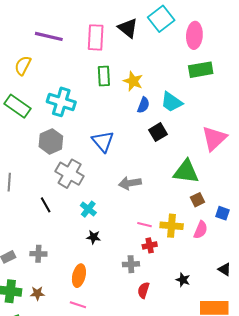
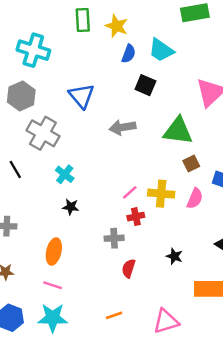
black square: (158, 132) -> (145, 85), turned -36
gray arrow: (130, 183) -> (123, 127), moved
pink line: (144, 225) -> (130, 192), turned -56

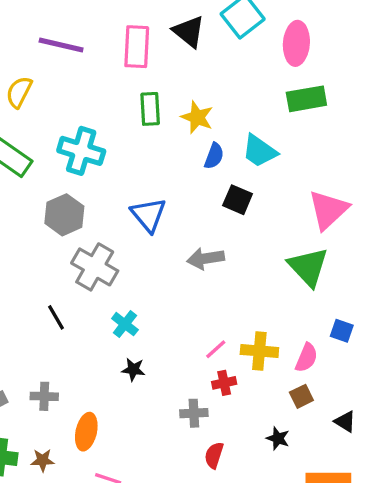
green triangle: (178, 131) -> (308, 267), moved, turned 40
brown square: (191, 163) -> (301, 396), moved
orange ellipse: (54, 251) -> (86, 432), moved

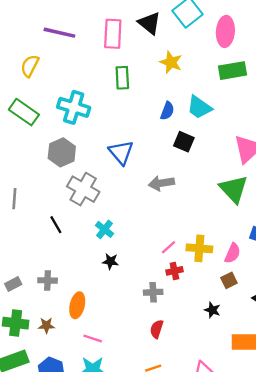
yellow star: (197, 117) -> (171, 62), moved
red semicircle: (214, 455) -> (157, 329), moved

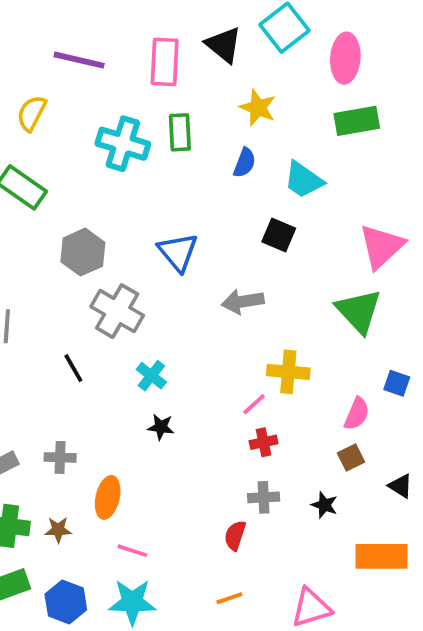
cyan cross: (74, 107) -> (123, 144), moved
blue semicircle: (167, 111) -> (245, 163), moved
yellow cross: (199, 248) -> (288, 372), moved
gray cross: (153, 292) -> (264, 497), moved

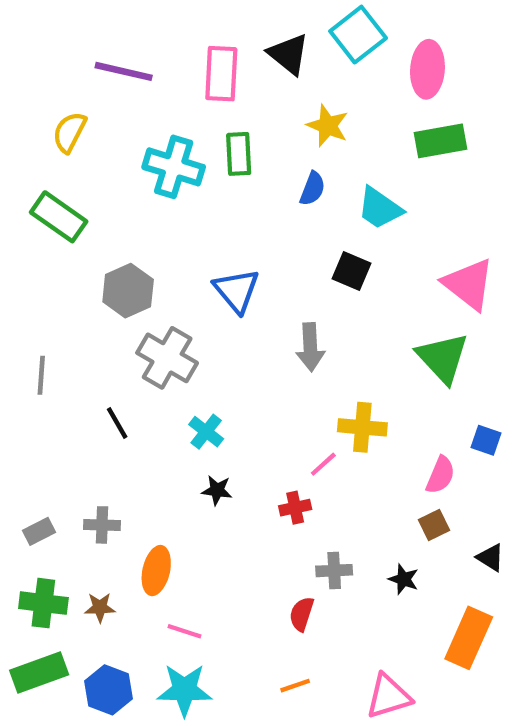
pink triangle: (381, 246) -> (469, 284), turned -39
gray arrow: (243, 302) -> (310, 347), turned -84
red cross: (264, 442) -> (295, 508), moved
orange rectangle: (381, 556) -> (469, 638), turned -66

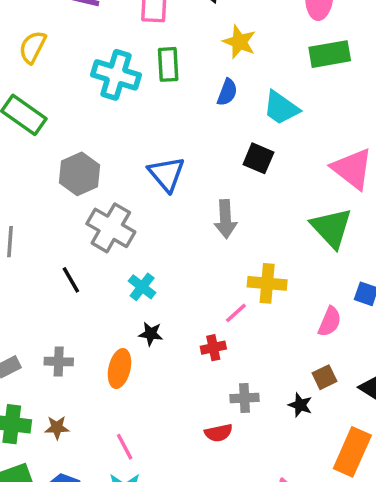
brown square: (434, 525) -> (324, 377), moved
orange ellipse: (156, 571) -> (119, 369), moved
red semicircle: (302, 614) -> (219, 433), turned -120
pink line: (184, 631) -> (125, 447), turned 44

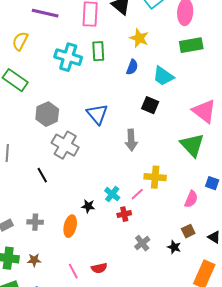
cyan cross: (142, 287) -> (112, 194), moved
gray cross: (245, 398) -> (142, 243), turned -35
red semicircle: (219, 433) -> (99, 268), moved

